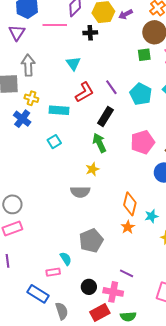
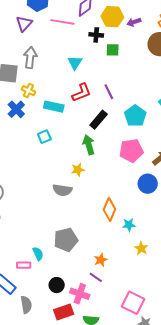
green square: (144, 55) -> (113, 50), moved
cyan pentagon: (141, 94) -> (135, 116), moved
orange star: (128, 227) -> (101, 260), moved

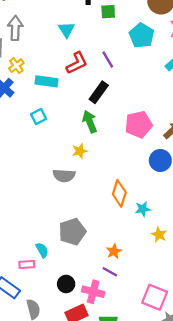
yellow cross: (28, 91) -> (16, 66), turned 32
cyan pentagon: (135, 116) -> (142, 36), moved

